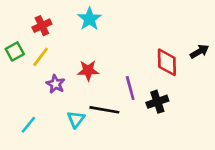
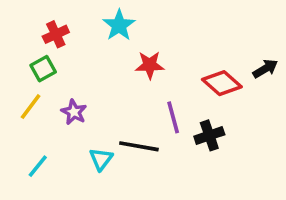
green square: (15, 51) -> (43, 69), moved
yellow line: (41, 57) -> (31, 107), moved
red diamond: (167, 62) -> (222, 83), turned -48
red star: (88, 70) -> (150, 65), moved

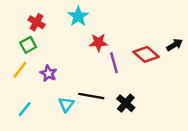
red cross: (56, 34) -> (37, 22), turned -35
purple line: (173, 117) -> (114, 63), moved
black cross: (209, 135) -> (126, 103), moved, turned -30

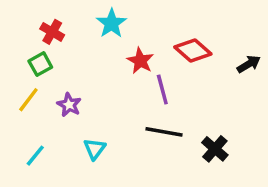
red star: (98, 42) -> (140, 61), turned 30
red diamond: (146, 54) -> (193, 51), moved
black line: (91, 96) -> (164, 132), moved
black cross: (126, 103) -> (215, 149), moved

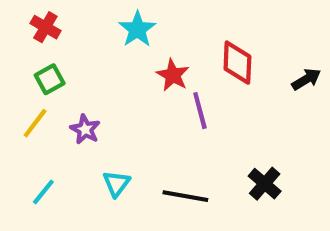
red cross: (52, 32) -> (45, 27), moved
red diamond: (193, 51) -> (237, 63), turned 51
black line: (164, 132) -> (185, 196), moved

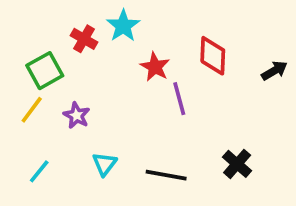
red cross: (45, 27) -> (84, 39), moved
green square: (50, 79) -> (45, 71), size x1.4

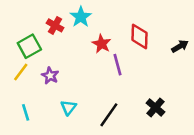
cyan line: (39, 171) -> (26, 112), turned -56
black line: (166, 175) -> (109, 115), turned -65

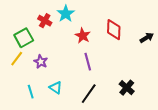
purple line: (117, 65) -> (88, 62), moved
cyan triangle: (68, 107) -> (56, 88), turned -32
cyan line: (26, 112) -> (31, 92), moved

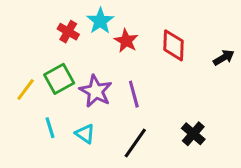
red star: (83, 36) -> (126, 41), moved
green square: (24, 38) -> (59, 79), moved
purple star: (41, 62) -> (96, 91), moved, size x1.5
cyan line: (31, 92) -> (50, 128), moved

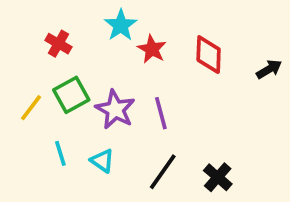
red cross: (68, 32) -> (58, 44), moved
black cross: (193, 134) -> (218, 177), moved

